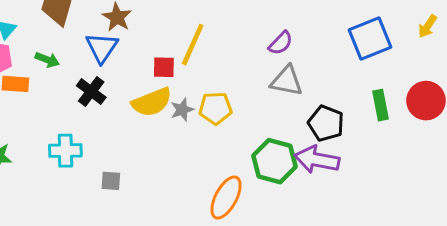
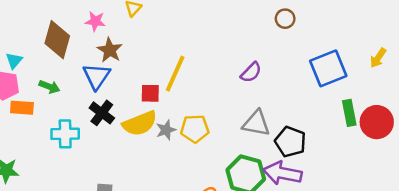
gray triangle: (287, 81) -> (256, 123), moved
black cross: (91, 91) -> (102, 113), moved
green rectangle: (381, 105) -> (349, 113), moved
cyan cross: (65, 151) -> (65, 134), moved

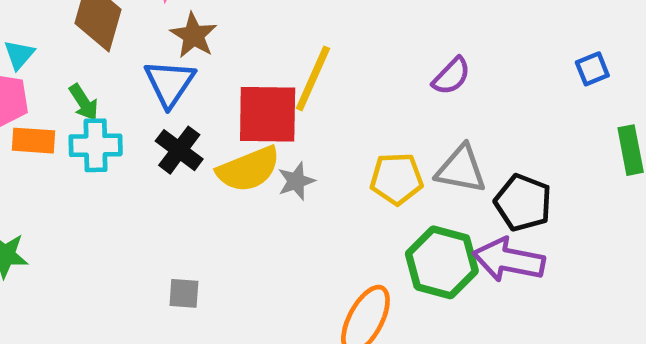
blue square: (328, 68) -> (592, 69), size x0.5
green arrow: (49, 87) -> (84, 102), turned 36
red square: (150, 93) -> (268, 114), size x1.8
yellow pentagon: (195, 129) -> (397, 179), moved
cyan cross: (65, 134) -> (96, 145), moved

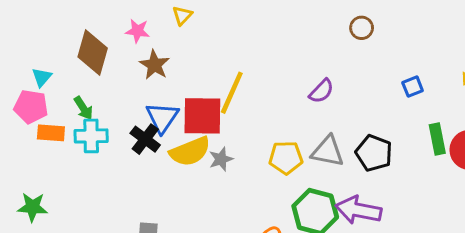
blue triangle: (170, 83) -> (162, 117), moved
black pentagon: (523, 203) -> (374, 153), moved

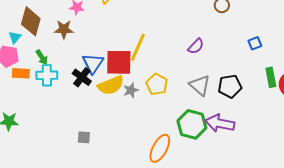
brown diamond: (93, 53) -> (31, 21), moved
brown star: (155, 65) -> (64, 29), moved, turned -30
gray triangle: (328, 151) -> (200, 85), turned 30
black pentagon: (374, 153) -> (230, 86), turned -30
yellow pentagon: (286, 158) -> (157, 84), moved, turned 30

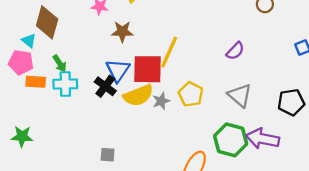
brown star: (64, 29) -> (122, 32), moved
cyan triangle: (15, 37) -> (29, 41), turned -32
black pentagon: (230, 86) -> (291, 102), moved

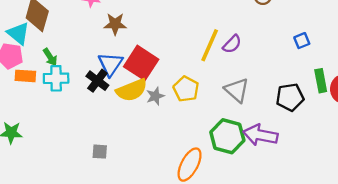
cyan triangle: (29, 41) -> (18, 33), size x1.5
yellow line: (169, 52) -> (210, 45), moved
red square: (147, 69) -> (141, 63), turned 32

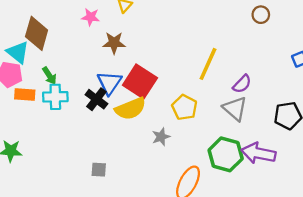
purple semicircle: (232, 44) -> (242, 84), moved
gray star: (155, 96) -> (161, 137), moved

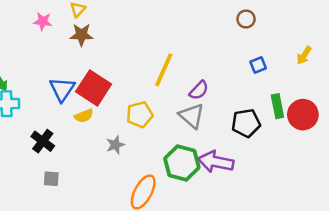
brown circle: (261, 15) -> (246, 19), moved
brown star: (114, 43) -> (81, 35), moved
black cross: (96, 99) -> (43, 141), moved
yellow pentagon: (184, 107) -> (140, 115), turned 30
yellow semicircle: (130, 109) -> (84, 116), size x0.6

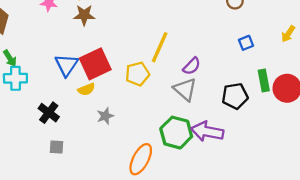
red square: (94, 88) -> (95, 64), turned 32
yellow pentagon: (140, 115) -> (137, 74), moved
gray star: (115, 145) -> (105, 116), moved

